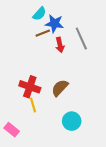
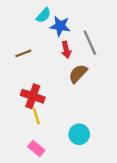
brown line: (43, 33) -> (23, 53), moved
brown semicircle: (60, 88) -> (78, 74), moved
pink rectangle: (12, 130) -> (36, 149), moved

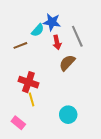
cyan semicircle: (43, 15) -> (38, 30), moved
pink rectangle: (36, 149) -> (18, 123), moved

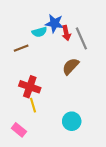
cyan semicircle: (38, 30) -> (39, 32), turned 32
red arrow: (57, 42) -> (66, 33), moved

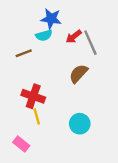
blue star: (54, 23) -> (51, 19), moved
red arrow: (66, 33) -> (74, 37), turned 64
cyan circle: (72, 121) -> (80, 124), moved

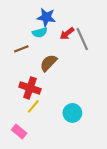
brown semicircle: (79, 74) -> (48, 63), moved
yellow line: (37, 117) -> (33, 106), turned 56

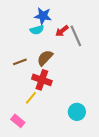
brown line: (21, 49) -> (20, 62), moved
red cross: (30, 88) -> (42, 80), moved
cyan circle: (72, 113) -> (77, 112), moved

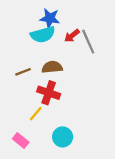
cyan semicircle: (37, 30) -> (43, 35), size x1.5
brown semicircle: (45, 58) -> (52, 67), turned 42
cyan circle: (77, 112) -> (63, 137), moved

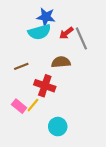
brown semicircle: (52, 67) -> (61, 62), moved
pink rectangle: (21, 140) -> (19, 106), moved

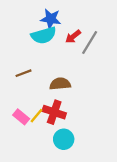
gray line: (81, 38) -> (90, 42), turned 55
brown semicircle: (61, 62) -> (60, 84), moved
red cross: (45, 86) -> (54, 112), moved

